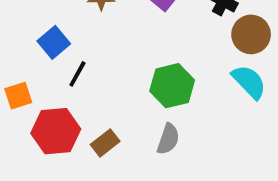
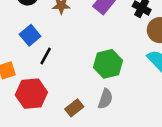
brown rectangle: (105, 143) -> (74, 108), moved

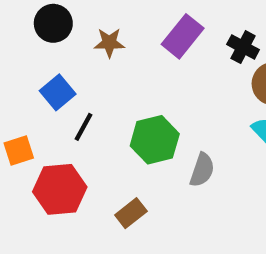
green hexagon: (108, 64) -> (155, 140), moved
gray semicircle: (105, 99) -> (202, 170), moved

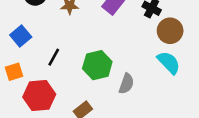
blue square: (58, 92) -> (21, 36), moved

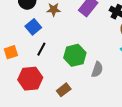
blue square: (21, 36) -> (33, 27), moved
orange square: (14, 72) -> (11, 52), moved

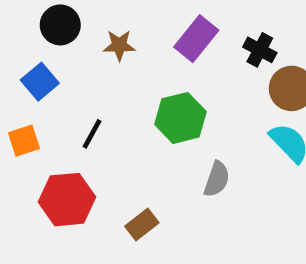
blue square: (33, 27) -> (40, 82), moved
green hexagon: (75, 55) -> (180, 118), moved

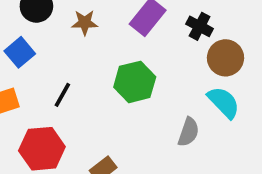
gray semicircle: (217, 179) -> (188, 132), moved

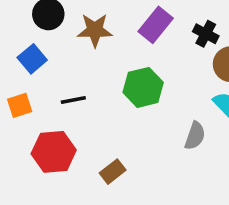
brown star: (85, 23) -> (95, 30), size x1.4
black line: (62, 95) -> (73, 100), turned 50

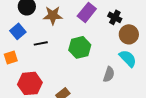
black line: (73, 100) -> (41, 43), moved

